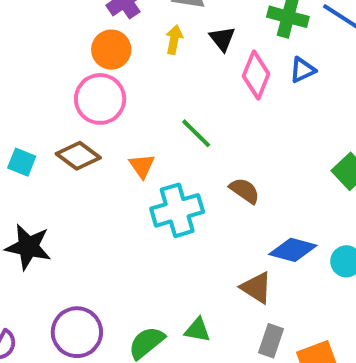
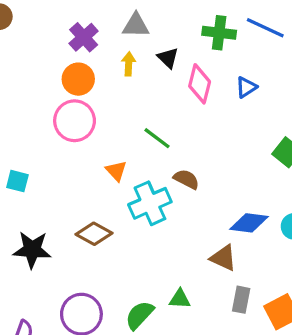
blue triangle: (303, 70) -> (246, 87), moved
brown diamond: (78, 156) -> (94, 234), moved
brown semicircle: (245, 191) -> (186, 179), moved

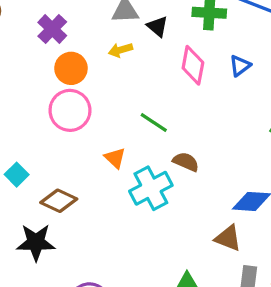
purple cross: (84, 37) -> (52, 29), moved
black triangle: (168, 58) -> (158, 26), moved
yellow arrow: (129, 64) -> (120, 50), turned -105
cyan square: (17, 181) -> (17, 175), turned 35
brown diamond: (94, 234) -> (59, 201), moved

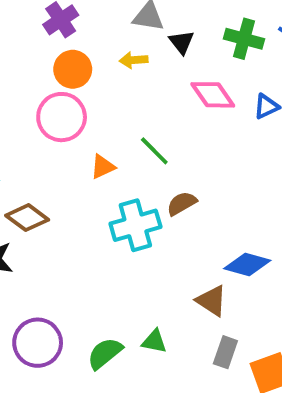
pink diamond: (193, 65) -> (213, 95), turned -57
orange triangle: (115, 158) -> (103, 167), moved, turned 40
brown semicircle: (186, 162) -> (182, 203), turned -65

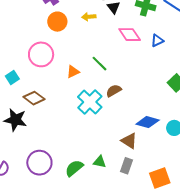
pink circle: (62, 117) -> (41, 54), moved
cyan cross: (135, 225) -> (90, 102), turned -30
gray rectangle: (225, 352) -> (126, 166), moved

